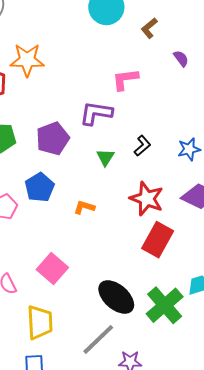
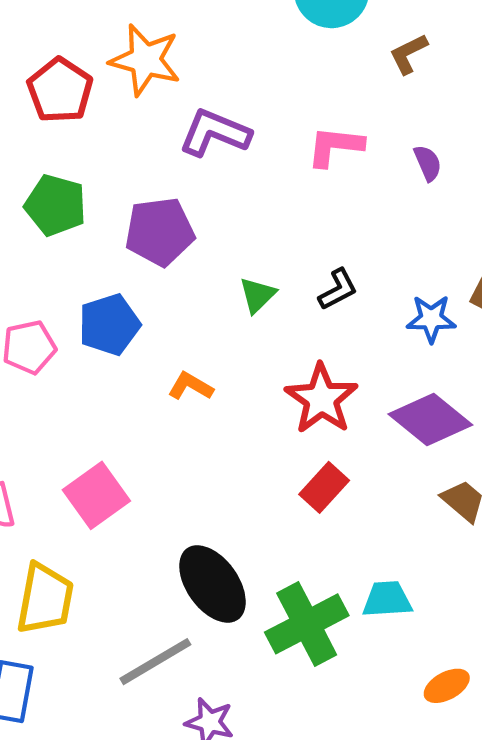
purple semicircle: (181, 58) -> (428, 163), moved
purple L-shape: (96, 113) -> (215, 133), moved
red rectangle: (158, 240) -> (324, 487), size x0.7

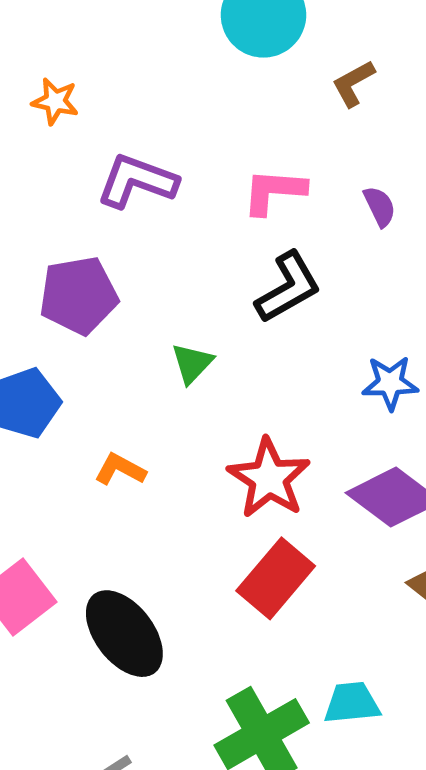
orange star: (145, 60) -> (55, 101), size x0.6
black L-shape: (338, 289) -> (288, 287), moved, size x1.5
red rectangle: (324, 487) -> (276, 578), size x1.4
black ellipse: (212, 584) -> (124, 634), moved

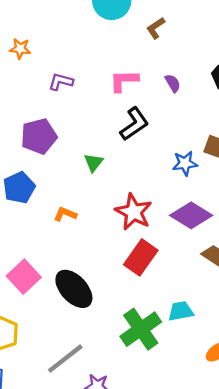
purple L-shape: (137, 181) -> (61, 82), size x0.7

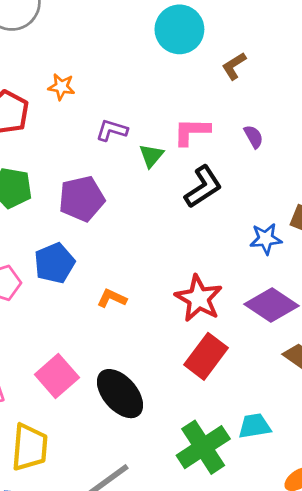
green triangle: (94, 163) -> (151, 156), moved

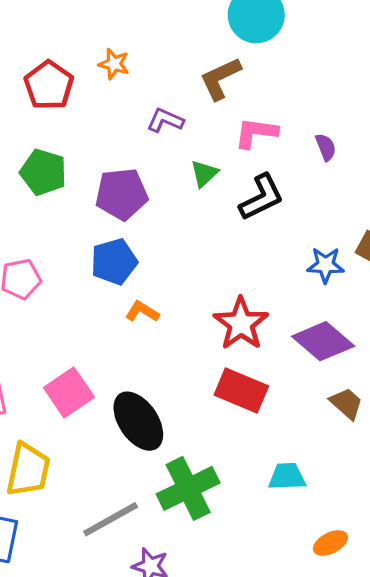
brown L-shape: (234, 66) -> (220, 78), moved, size x1.4
green triangle: (151, 156) -> (204, 173), moved
blue pentagon: (55, 263) -> (114, 262), moved
red rectangle: (206, 356) -> (241, 391), turned 69
green cross: (203, 447) -> (188, 488), moved

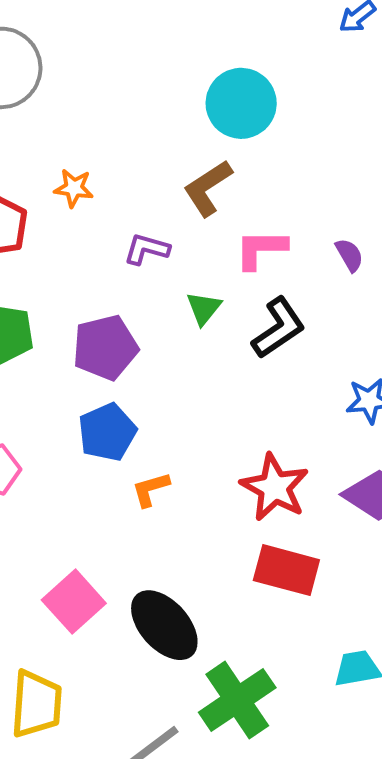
orange L-shape: (142, 312) -> (151, 489), turned -40

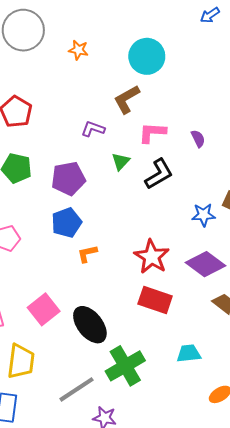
orange star: (74, 188) -> (78, 50), moved

